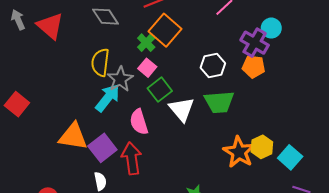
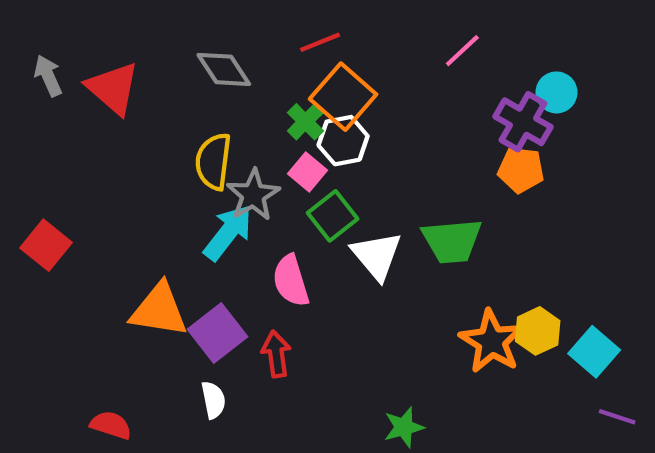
white hexagon: (213, 66) -> (343, 141), moved
red arrow: (132, 158) -> (276, 354), size x0.7

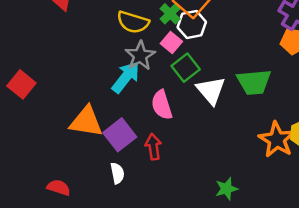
yellow semicircle: (213, 161) -> (133, 22), moved, turned -80

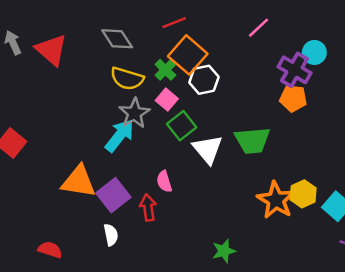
white hexagon: (192, 25) -> (204, 80), moved
pink semicircle: (162, 105) -> (164, 181), moved, size x0.7

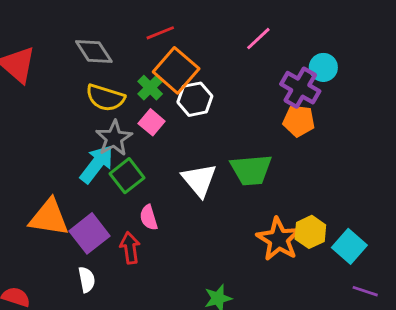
green square: (182, 126) -> (127, 176), moved

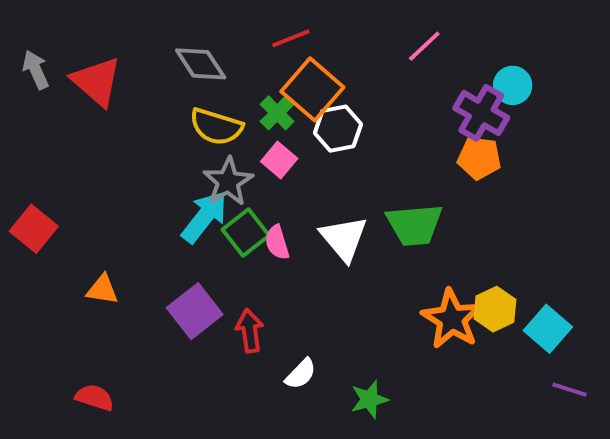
orange triangle: (49, 218) -> (102, 290), moved, size x0.6
pink semicircle: (149, 218) -> (277, 242), moved
white semicircle: (87, 280) -> (301, 374), moved, turned 55

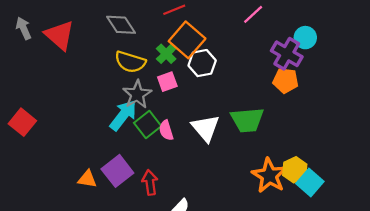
pink square: (279, 160) -> (167, 82), turned 30
orange triangle: (102, 290) -> (87, 179), moved
cyan square: (548, 329) -> (310, 182), moved

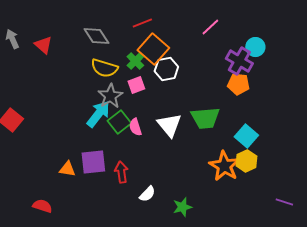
red triangle: (59, 35) -> (43, 45), size x0.7
purple square: (117, 171) -> (93, 162), turned 32
cyan square: (310, 182) -> (246, 136), moved

